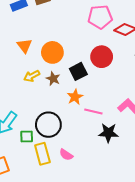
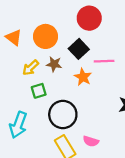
red circle: (102, 57) -> (89, 18), moved
pink line: (93, 111) -> (104, 61), moved
green square: (27, 136) -> (39, 91), moved

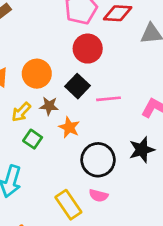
orange star: (83, 77) -> (69, 127), moved
green square: (39, 91) -> (33, 139), turned -35
black circle: (63, 114) -> (98, 160), moved

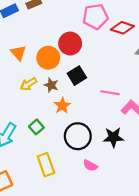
red circle: (88, 49) -> (70, 44), moved
pink line: (108, 99) -> (110, 93), moved
green square: (33, 139) -> (36, 127), moved
pink semicircle: (98, 196) -> (90, 165), moved

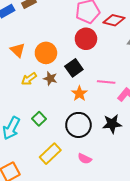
red circle: (70, 44) -> (86, 39), moved
orange star: (62, 106) -> (79, 93), moved
yellow rectangle: (46, 165) -> (50, 154), turned 70
pink semicircle: (90, 165) -> (85, 159), moved

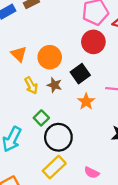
yellow arrow: (29, 79) -> (31, 85), turned -84
green square: (39, 119) -> (41, 118), moved
black circle: (78, 125) -> (58, 137), moved

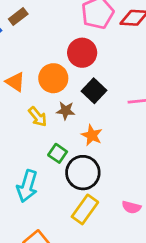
red circle: (93, 42) -> (82, 53), moved
orange star: (86, 102) -> (92, 135), moved

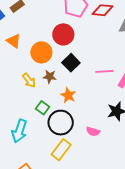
orange triangle: (15, 82) -> (14, 41), moved
pink semicircle: (131, 207) -> (93, 131), moved

